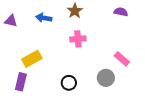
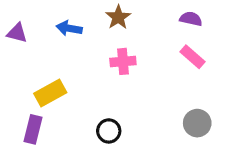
pink rectangle: (122, 59) -> (192, 57), moved
gray circle: (106, 78) -> (197, 123), moved

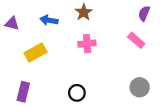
purple semicircle: (191, 19) -> (144, 13), moved, turned -80
yellow rectangle: (50, 93) -> (36, 53), moved

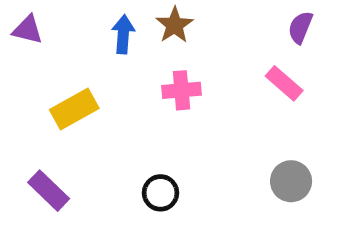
blue arrow: (49, 20) -> (123, 34), moved, turned 84
purple triangle: (12, 23) -> (28, 30), moved
purple rectangle: (23, 92) -> (49, 191), turned -60

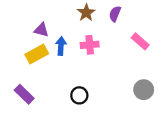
purple semicircle: (300, 27) -> (115, 14), moved
purple triangle: (28, 30) -> (41, 30), moved
blue arrow: (123, 34) -> (61, 46), moved

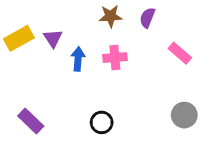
brown star: (86, 13) -> (110, 16), turned 30
purple triangle: (41, 30) -> (53, 38), turned 42
yellow rectangle: (37, 54) -> (19, 38), moved

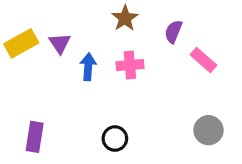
brown star: (110, 16) -> (125, 18), turned -30
purple semicircle: (147, 18) -> (173, 32), moved
purple rectangle: (31, 121) -> (35, 137), turned 55

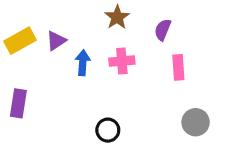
purple triangle: (60, 43) -> (56, 41), turned 30
pink rectangle: (203, 60) -> (178, 67), moved, turned 45
purple rectangle: (35, 137) -> (18, 103), moved

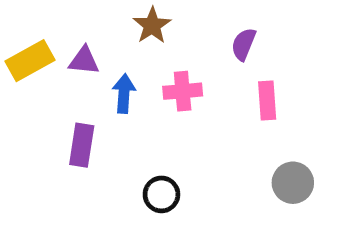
brown star: (117, 17) -> (152, 25), moved
purple triangle: (56, 41) -> (84, 61), turned 40
purple rectangle: (18, 103) -> (82, 145), moved

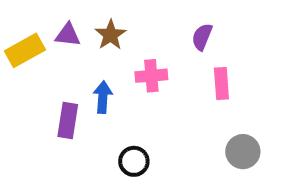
brown star: (152, 25) -> (111, 35), moved
purple triangle: (84, 61) -> (68, 35), moved
blue arrow: (124, 94) -> (103, 97), moved

